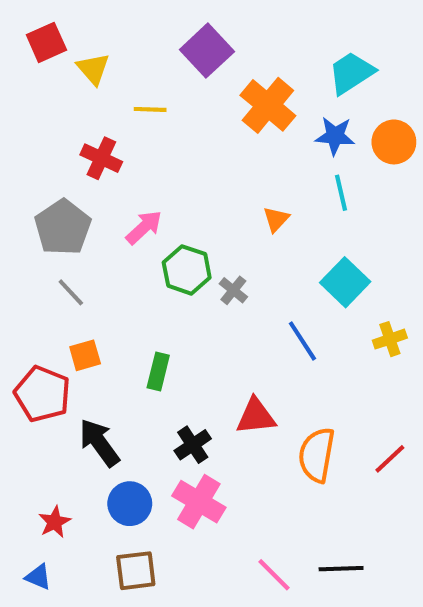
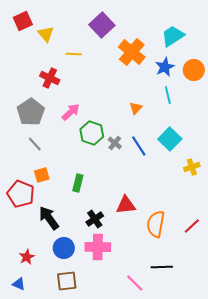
blue star: (335, 136) -> (165, 67), turned -30
blue line: (302, 341) -> (139, 146), moved
pink cross: (199, 502) -> (98, 247), turned -30
black line: (341, 569) -> (162, 267), moved

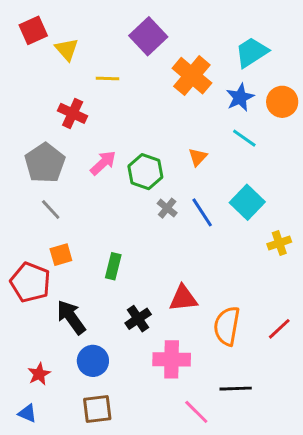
cyan line: (168, 95) -> (244, 138), turned -42
green hexagon: (92, 133) -> (145, 172), moved
pink cross: (98, 247) -> (172, 359), moved

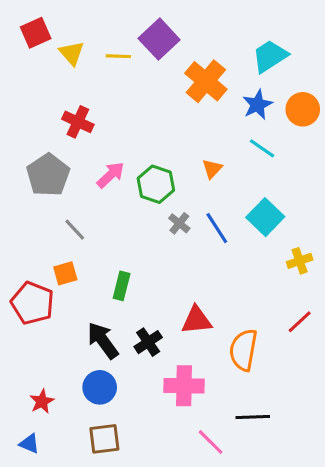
yellow line: (107, 78) -> (118, 56), moved
gray line: (51, 209) -> (75, 230), moved
black arrow: (71, 317) -> (103, 340), moved
red line: (279, 329) -> (300, 322), moved

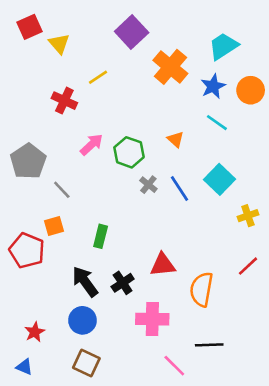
yellow line: (118, 56) -> (98, 77), moved, turned -36
orange triangle: (212, 169) -> (176, 139), turned -30
gray pentagon: (48, 175) -> (28, 161), moved
brown square: (104, 439) -> (86, 363), turned 32

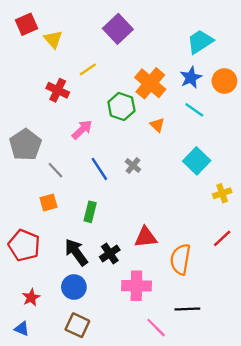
orange cross: (170, 67) -> (150, 83), moved
green hexagon: (129, 152) -> (121, 106), moved
blue line: (179, 188) -> (99, 169), moved
red pentagon: (27, 251) -> (24, 245), moved

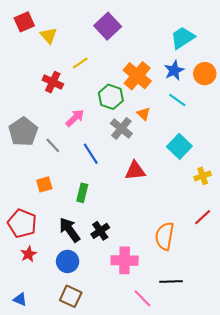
gray cross: (133, 165) -> (121, 128), moved, size x1.5
gray line: (55, 170) -> (53, 145), moved
red triangle: (146, 237) -> (135, 171), moved
red star: (31, 297) -> (28, 254), moved

